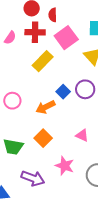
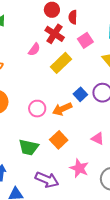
red cross: (35, 32) -> (55, 34), turned 30
pink semicircle: (10, 38) -> (34, 49), moved
pink square: (66, 38) -> (85, 40), size x0.7
pink circle: (12, 101) -> (37, 109), moved

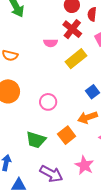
pink semicircle: (34, 49) -> (51, 43), turned 48
orange arrow: (62, 109) -> (88, 117), moved

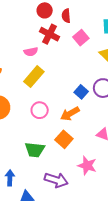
yellow rectangle: (76, 59) -> (34, 77), moved
orange arrow: (88, 117) -> (70, 114), moved

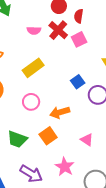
pink square: (81, 38) -> (79, 39), moved
pink semicircle: (31, 52) -> (34, 30), moved
blue square: (81, 92) -> (78, 82), moved

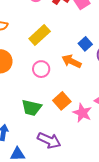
orange arrow: (60, 112) -> (71, 61), moved, turned 48
pink star: (65, 167) -> (82, 113), moved

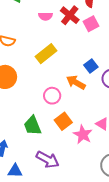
pink circle: (41, 69) -> (52, 96), moved
green trapezoid: (32, 108) -> (32, 126), turned 50

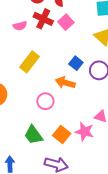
orange square: (63, 121) -> (62, 134), moved

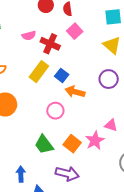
red cross: (43, 19) -> (50, 44), moved
blue square: (76, 63) -> (62, 75), moved
pink star: (84, 132) -> (95, 141), turned 30

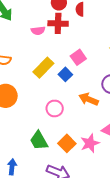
pink square: (75, 31) -> (78, 57), moved
red cross: (50, 44) -> (58, 23), moved, turned -30
orange arrow: (75, 92) -> (89, 99), moved

